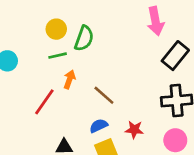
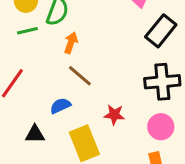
orange arrow: (69, 79) -> (71, 43), moved
blue semicircle: (99, 126) -> (60, 106), moved

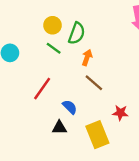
green line: (27, 31) -> (54, 48), turned 49
blue semicircle: (60, 106) -> (70, 107), moved, turned 70

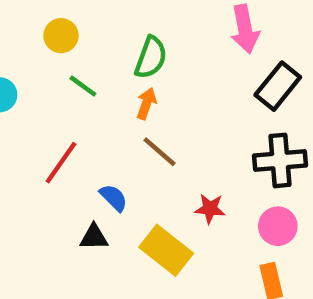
yellow circle: (52, 25) -> (61, 36), moved
green semicircle: (77, 33) -> (151, 58), moved
yellow rectangle: (97, 135) -> (166, 250), turned -30

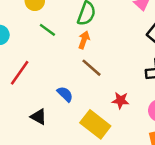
red line: (61, 163) -> (20, 73), moved
black triangle: (94, 237) -> (39, 117), moved, turned 30

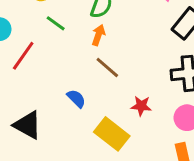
red line: (20, 73) -> (23, 56), moved
black triangle: (39, 117) -> (28, 125), moved, size x1.5

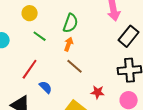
red line: (23, 56) -> (30, 69), moved
blue semicircle: (76, 99) -> (46, 87), moved

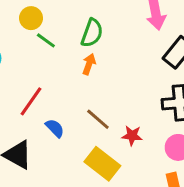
green line: (40, 36) -> (46, 40), moved
brown line: (75, 66) -> (98, 119), moved

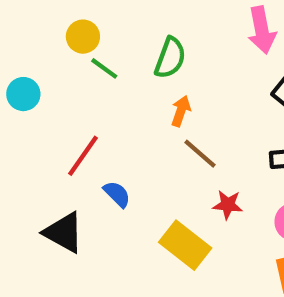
orange arrow: (89, 64) -> (181, 111), moved
brown line: (98, 119) -> (200, 154), moved

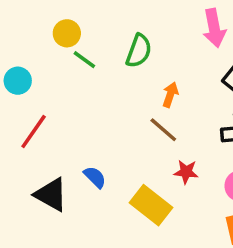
orange arrow: (181, 111) -> (170, 95), moved
red line: (83, 156) -> (34, 132), moved
blue semicircle: (117, 194) -> (95, 177), moved

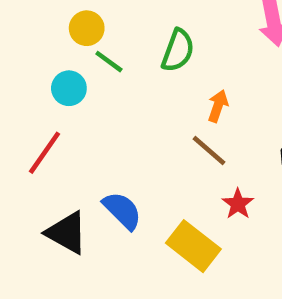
cyan circle: (18, 81) -> (69, 88), moved
red star: (186, 172) -> (238, 204), turned 30
blue semicircle: (95, 177) -> (122, 210), size x1.4

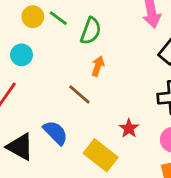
green line: (109, 62) -> (58, 18), moved
orange arrow: (218, 106) -> (98, 66), moved
brown line: (209, 150) -> (79, 94), moved

